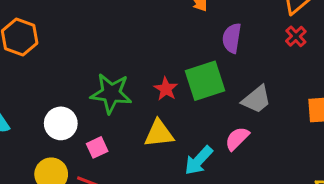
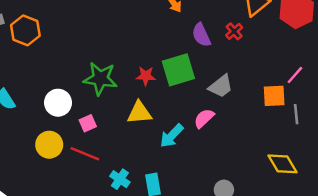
red cross: (296, 36) -> (234, 31), moved
purple semicircle: (232, 38) -> (201, 35), turned -35
red star: (166, 89) -> (146, 76), turned -30

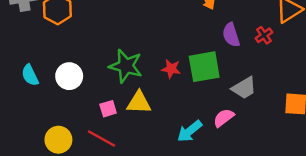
white circle: (58, 103) -> (69, 76), moved
yellow triangle: (139, 113) -> (139, 103), moved
yellow circle: (49, 145) -> (58, 140), moved

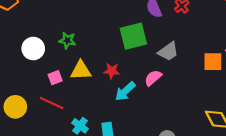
green star: (126, 66) -> (67, 41), size x0.6
red star: (171, 69) -> (112, 71), moved
white circle: (69, 76) -> (33, 49), moved

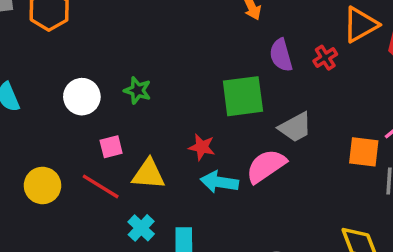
yellow triangle: (81, 70) -> (148, 174), moved
pink semicircle: (153, 78) -> (266, 166), size x1.4
cyan arrow: (125, 91) -> (219, 182), turned 45

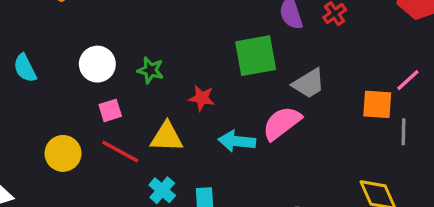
green star: (138, 90) -> (150, 70), moved
pink square: (111, 147) -> (110, 110), moved
red star: (202, 147) -> (202, 98), moved

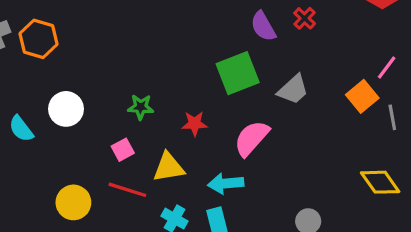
white circle: (97, 64) -> (66, 109), moved
orange square: (377, 104) -> (362, 96), turned -32
pink square: (110, 110) -> (123, 150), moved
pink semicircle: (282, 123) -> (252, 138), moved
cyan arrow: (237, 141) -> (226, 183), moved

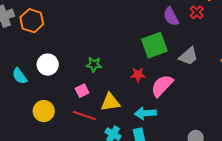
red star: (195, 124) -> (138, 75), moved
yellow circle: (73, 202) -> (44, 111), moved

